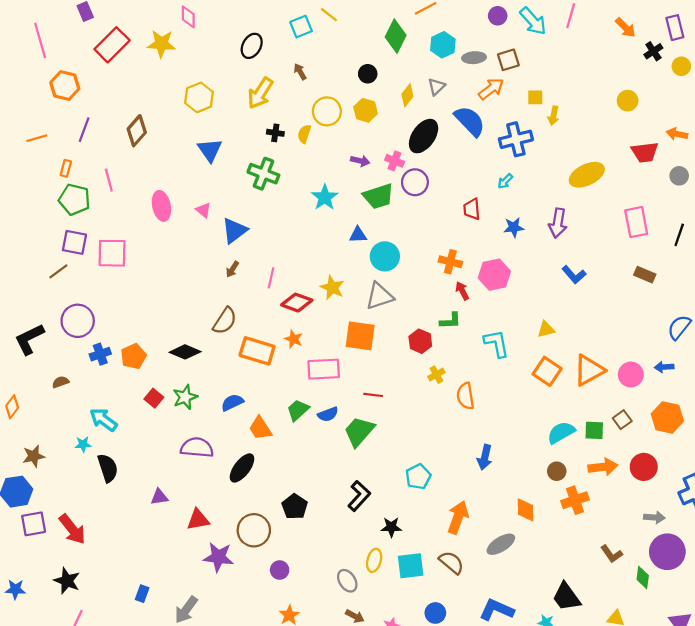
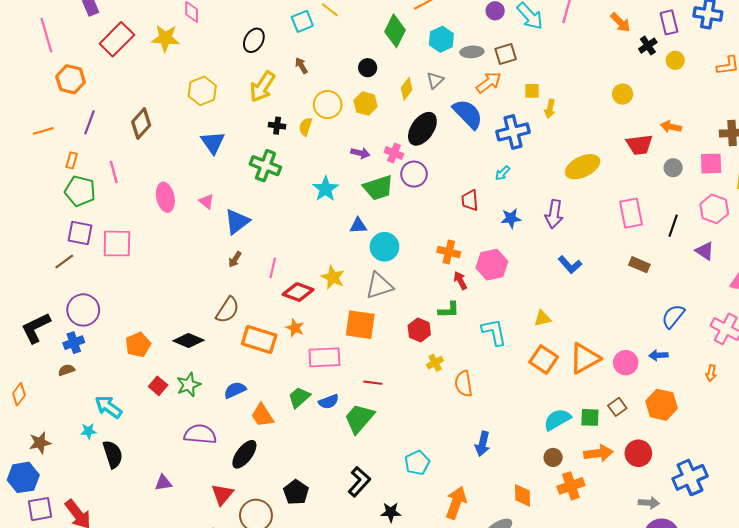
blue cross: (100, 354) -> (74, 343), moved
red triangle: (198, 520) -> (222, 494), moved, turned -40

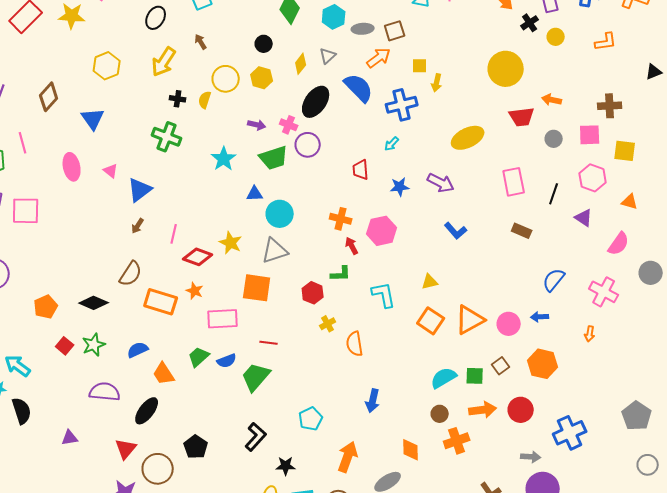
yellow circle: (623, 94) -> (506, 69), size x1.8
blue triangle: (213, 142) -> (93, 119), moved
purple arrow: (554, 214) -> (441, 183), turned -72

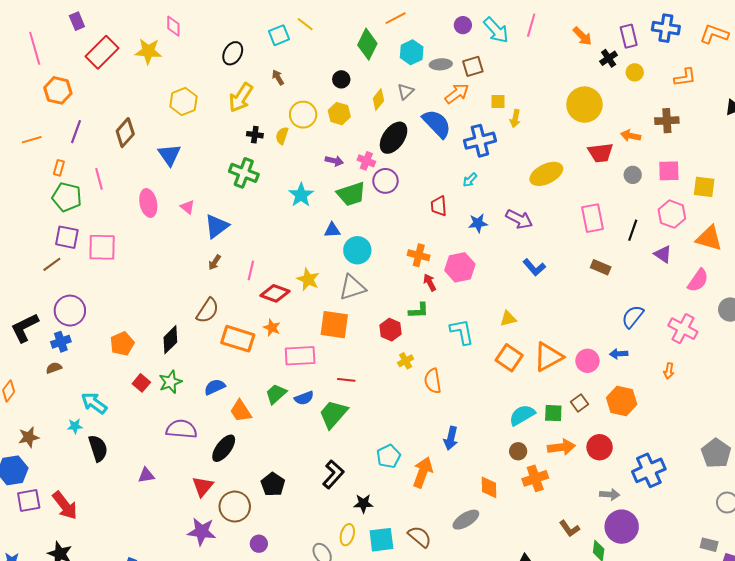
brown cross: (610, 106) -> (667, 121), moved
orange triangle: (630, 202) -> (709, 238), size x1.6
black diamond: (94, 303) -> (170, 340), turned -68
orange arrow: (348, 457) -> (423, 472), moved

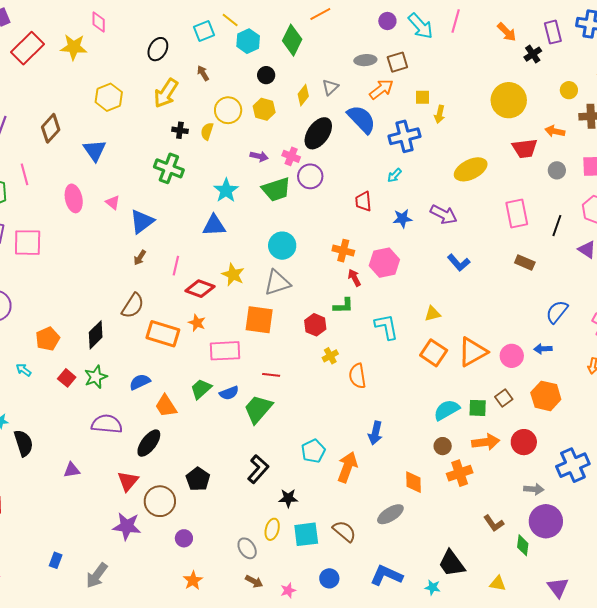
cyan hexagon: (412, 52) -> (248, 41), moved
yellow circle: (635, 72) -> (569, 90), moved
blue triangle: (332, 230) -> (214, 226), moved, size x1.4
cyan arrow: (94, 403) -> (24, 370), moved, size x0.6

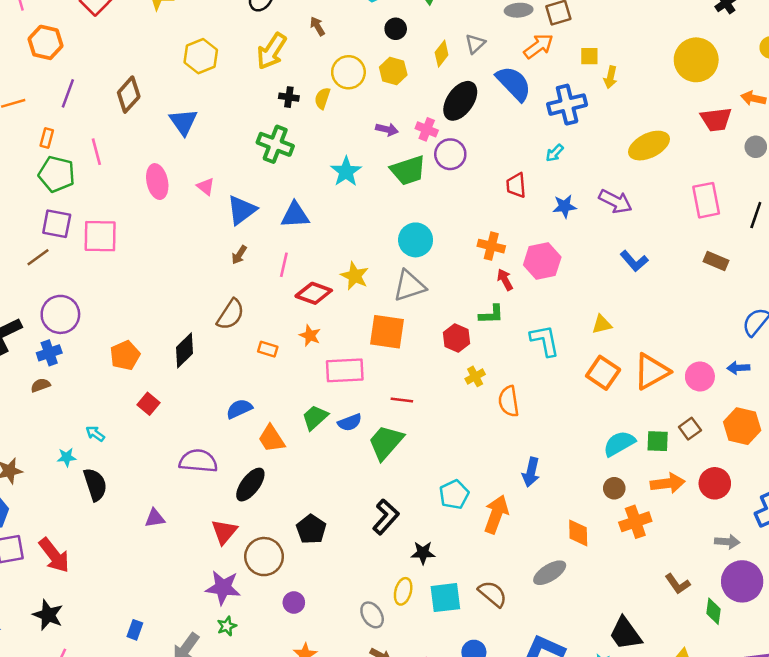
blue triangle: (214, 226) -> (295, 215), moved
orange rectangle: (163, 334) -> (268, 349), size x0.5
cyan arrow: (24, 370) -> (95, 434), moved
green star: (96, 377) -> (227, 626), moved, size x0.7

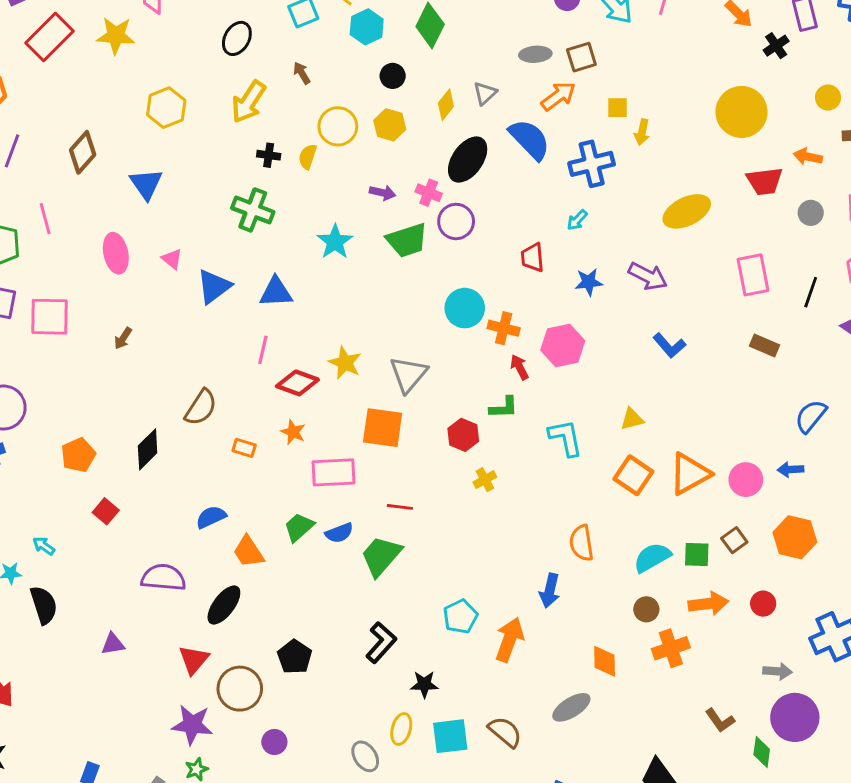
cyan circle: (416, 240) -> (465, 308), moved
brown arrow: (239, 255) -> (123, 338), moved
gray triangle: (409, 286) -> (408, 374), turned -32
orange semicircle: (509, 401) -> (581, 543), moved
red circle: (715, 483) -> (763, 604), size x0.7

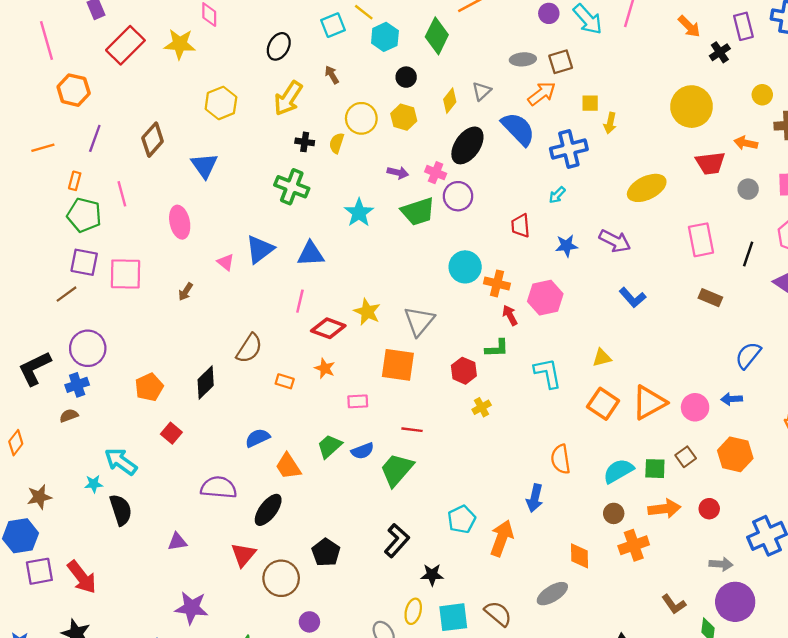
pink triangle: (172, 259) -> (226, 262), moved
pink rectangle: (334, 472) -> (358, 401), size x0.6
cyan arrow: (44, 546) -> (121, 462), size x1.8
purple star: (192, 725) -> (191, 608), moved

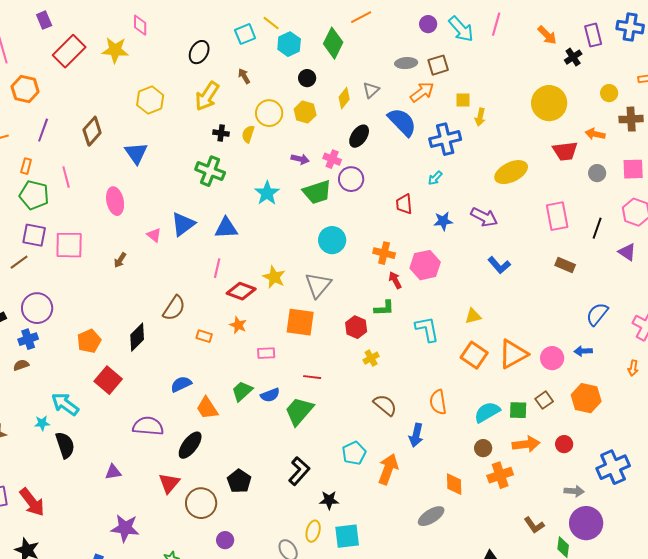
black ellipse: (467, 145) -> (359, 136), size x0.7
cyan circle: (465, 267) -> (332, 240), moved
red square: (171, 433) -> (108, 380), size x1.5
brown semicircle: (498, 614) -> (385, 405), moved

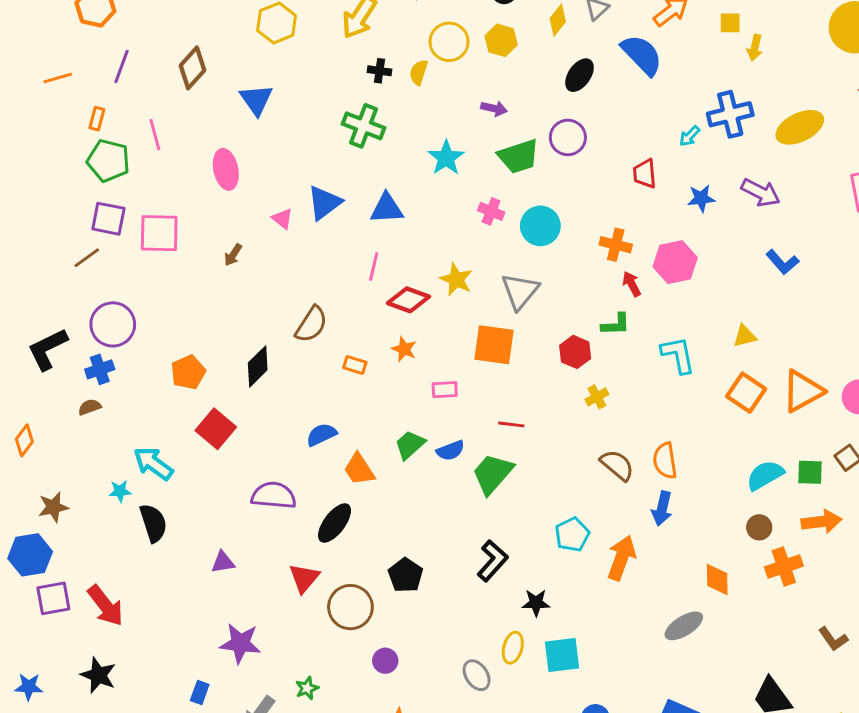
blue cross: (445, 139) -> (730, 114), moved
pink cross: (332, 159) -> (491, 211), moved
orange semicircle: (438, 402) -> (665, 461), moved

